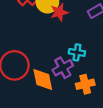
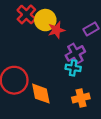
purple cross: (63, 68) -> (75, 53), moved

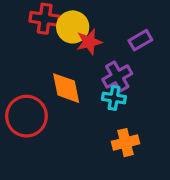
red cross: (26, 14) -> (45, 19), turned -36
orange diamond: (41, 94) -> (66, 88), moved

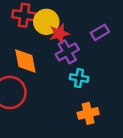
purple cross: (117, 76) -> (67, 52), moved
orange diamond: (66, 88) -> (25, 61), moved

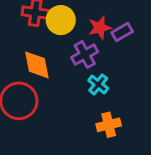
red star: (59, 34) -> (100, 28), moved
cyan cross: (79, 78) -> (98, 84), turned 30

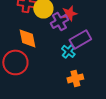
purple rectangle: (122, 32) -> (80, 39), moved, size x1.5
purple cross: (85, 54) -> (59, 21), moved

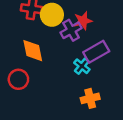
red circle: (15, 62) -> (18, 79), size x0.7

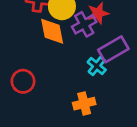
orange diamond: (33, 51) -> (52, 31), moved
orange cross: (90, 98) -> (84, 104), moved

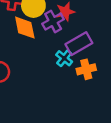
orange cross: (84, 104) -> (86, 69), moved

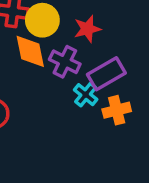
purple cross: (53, 21) -> (65, 62), moved, turned -35

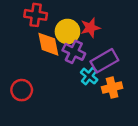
yellow circle: (42, 20) -> (67, 32), moved

